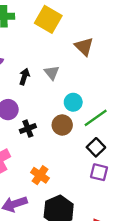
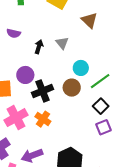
black cross: (28, 129) -> (42, 91), size x1.5
purple square: (99, 172) -> (104, 127), turned -35
orange cross: (40, 175) -> (43, 119), moved

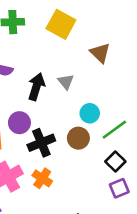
black arrow: (39, 47) -> (36, 87), size x1.5

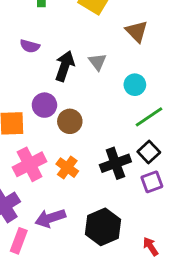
cyan circle: (90, 113) -> (135, 85), moved
brown circle: (78, 138) -> (70, 121), moved
black cross: (41, 143) -> (115, 163), moved

